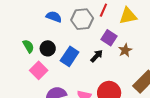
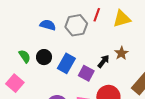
purple square: (109, 38) -> (86, 73), moved
black arrow: (97, 56) -> (104, 61), moved
pink square: (39, 70) -> (15, 83), moved

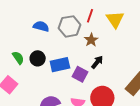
yellow triangle: (122, 19) -> (115, 20), turned -48
brown star: (121, 53) -> (91, 40), moved
blue rectangle: (66, 63) -> (60, 65), turned 48

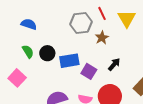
red line: (90, 16) -> (102, 13), turned -48
blue semicircle: (41, 26) -> (29, 24), moved
black arrow: (97, 62) -> (114, 64), moved

